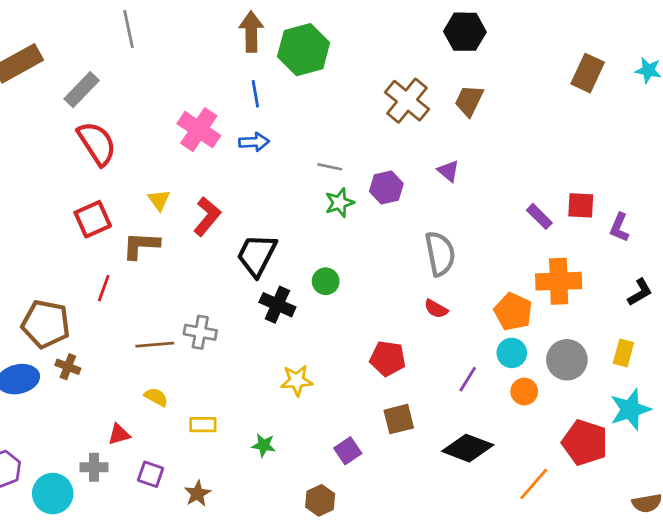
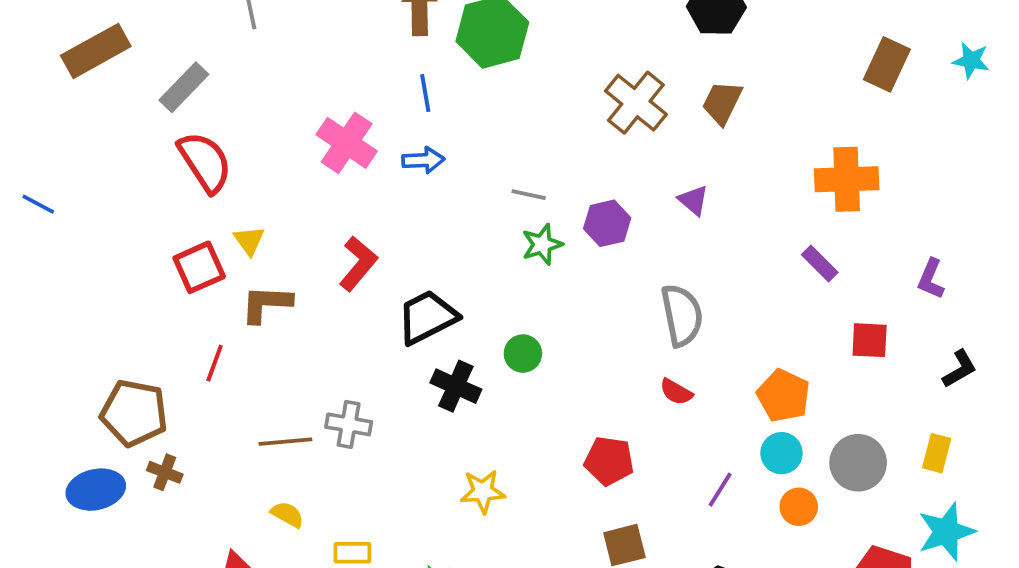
yellow triangle: (159, 200) -> (249, 241), moved
red square: (581, 205) -> (870, 340), moved
black trapezoid: (257, 255) -> (427, 317), turned 36
orange cross: (559, 281) -> (847, 179), moved

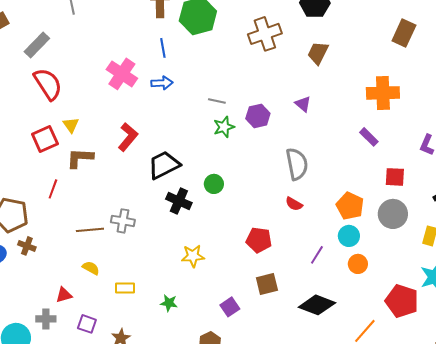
brown cross: (636, 103) -> (265, 34), moved, turned 32
gray circle: (858, 463) -> (393, 214), moved

